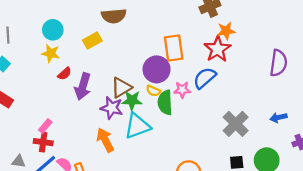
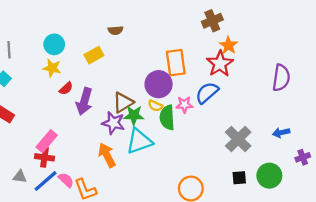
brown semicircle: (114, 16) -> (116, 30), size x0.6
orange star: (226, 31) -> (228, 45), turned -30
pink rectangle: (45, 126) -> (47, 141), size x1.5

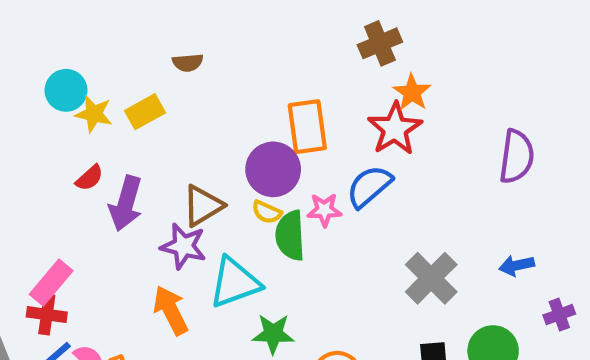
yellow star: (52, 68) -> (94, 114), moved
green star: (134, 115) -> (273, 334), moved

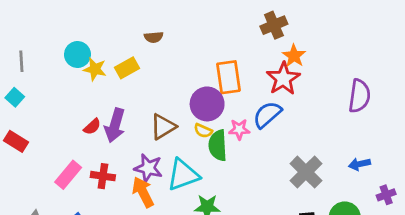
red semicircle: (89, 178) -> (92, 127), moved
purple star: (183, 246) -> (148, 168), moved
red cross: (47, 315) -> (103, 176), moved

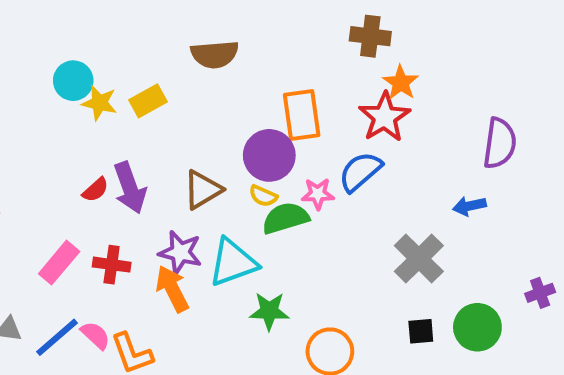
brown cross: (274, 25) -> (370, 36), turned 30
brown semicircle: (154, 37) -> (215, 54), moved, size x1.6
purple arrow: (115, 125) -> (130, 188), turned -36
green semicircle: (218, 145) -> (285, 218), turned 76
blue arrow: (359, 164) -> (469, 206), moved

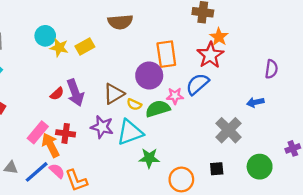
purple semicircle: (500, 143) -> (271, 69), size x0.7
yellow semicircle: (263, 196) -> (134, 104), moved
orange arrow: (172, 289) -> (51, 145), moved
black square: (421, 331) -> (217, 169), moved

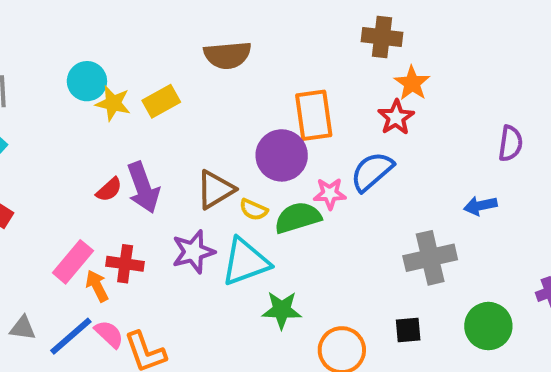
red star: (210, 55) -> (396, 117), size x0.7
purple star: (102, 127) -> (193, 252), turned -30
gray cross: (229, 130) -> (430, 258), turned 32
orange arrow: (51, 145) -> (97, 286), size x0.7

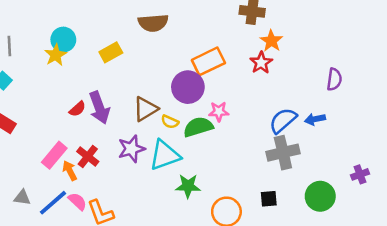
yellow star: (113, 103) -> (56, 55), moved, turned 30
orange rectangle: (314, 115) -> (208, 61), turned 72
blue semicircle: (372, 171) -> (283, 120), moved
red cross: (125, 264) -> (88, 156), turned 30

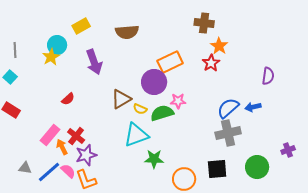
yellow rectangle: (111, 52) -> (81, 26), moved
purple arrow: (99, 108) -> (94, 62), moved
purple star: (131, 149) -> (86, 155), moved
black square: (269, 199) -> (217, 169), size x1.5

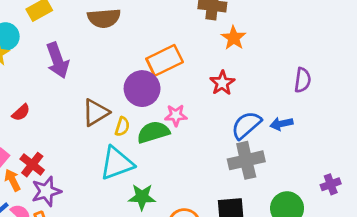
red star: (211, 63) -> (222, 83), moved
yellow semicircle: (140, 109) -> (122, 127), turned -96

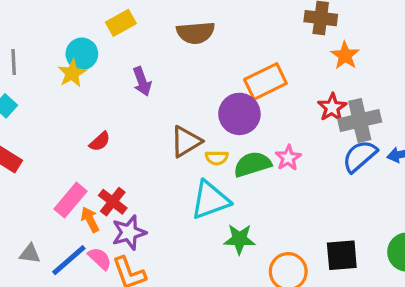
purple arrow: (58, 60) -> (142, 81), size x0.7
pink star: (176, 115) -> (288, 158), moved, turned -30
yellow semicircle: (122, 127) -> (217, 158), turned 72
gray cross: (246, 160) -> (360, 120), moved

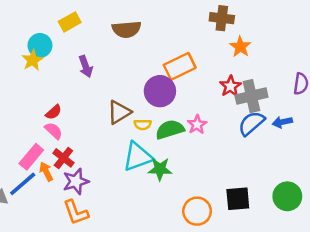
green star: (239, 239) -> (160, 169), moved
pink semicircle: (100, 259) -> (54, 131), moved
blue line: (69, 260) -> (23, 184), moved

